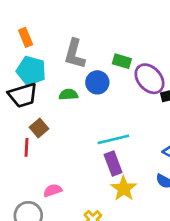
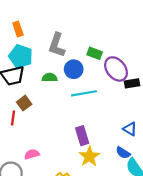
cyan line: (113, 139) -> (84, 93), moved

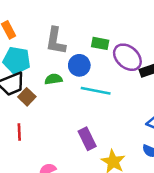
cyan line: (84, 93) -> (96, 91), turned 30
brown square: (24, 103) -> (27, 97), moved
purple rectangle: (82, 136) -> (87, 139), moved

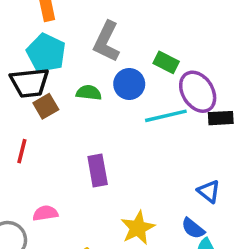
cyan line: (96, 91) -> (166, 116), moved, turned -40
purple rectangle: (87, 139) -> (98, 171), moved

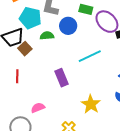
cyan pentagon: (46, 53) -> (30, 18), moved
cyan line: (166, 116) -> (90, 56), moved

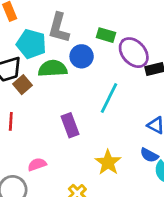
green semicircle: (47, 36) -> (53, 68), size x1.5
cyan line: (90, 56) -> (109, 98), turned -40

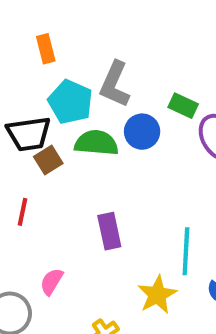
cyan line: (109, 98) -> (186, 251), moved, turned -32
pink semicircle: (37, 164) -> (52, 282), turned -48

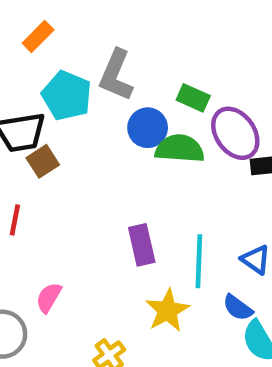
orange rectangle: (46, 49) -> (38, 37), turned 60
green semicircle: (96, 143) -> (180, 149), moved
purple rectangle: (109, 231) -> (142, 245), moved

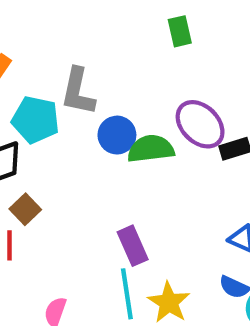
green rectangle: (193, 98) -> (180, 31), moved, turned 64
brown square: (43, 161) -> (25, 209), moved
cyan line: (199, 261) -> (127, 294), moved

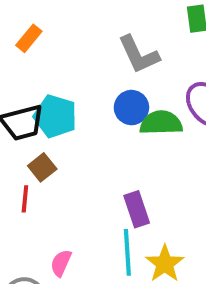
gray L-shape: (78, 92) -> (139, 55), moved, turned -42
cyan pentagon: (35, 120) -> (55, 116), moved

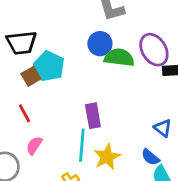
cyan pentagon: (55, 116) -> (49, 66), moved
red line: (25, 199) -> (24, 113), moved, turned -42

